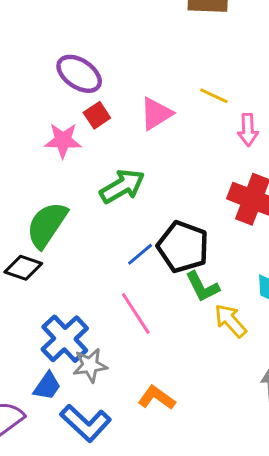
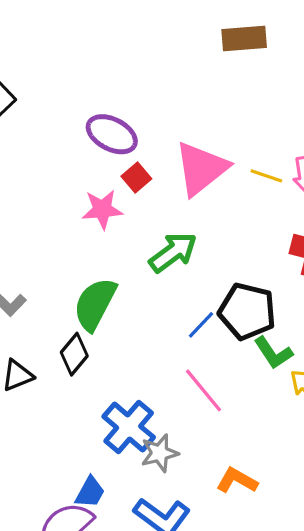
yellow line: (214, 96) -> (266, 176), moved
pink triangle: (156, 114) -> (201, 168), size x1.5
black diamond: (23, 268) -> (74, 354), turned -63
blue trapezoid: (47, 386) -> (90, 492), moved

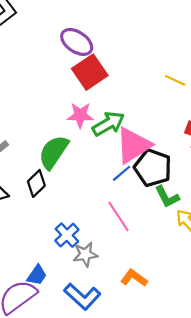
pink triangle: (201, 168) -> (133, 145), moved
red square: (136, 178) -> (90, 72), size x1.8
pink star: (102, 209) -> (80, 115), moved
blue cross: (129, 427) -> (67, 235), size x0.7

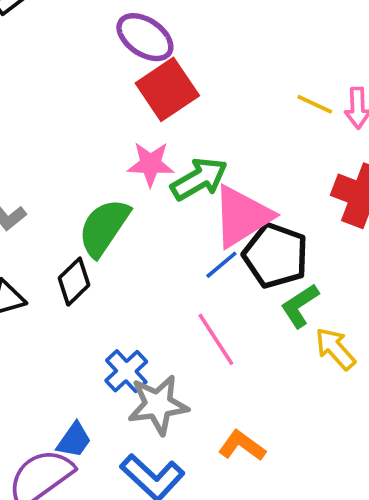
green L-shape: (167, 197) -> (300, 306), turned 84
gray star: (85, 254) -> (158, 405), size x1.4

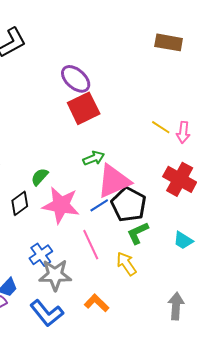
pink star: (151, 164) -> (61, 205), moved, size x1.5
green arrow: (199, 179) -> (94, 158), size x0.7
green semicircle: (104, 227) -> (40, 177), size x0.6
yellow arrow: (335, 349) -> (126, 264), moved

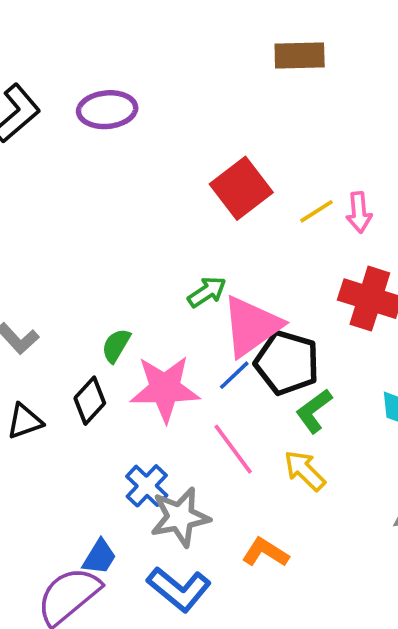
purple ellipse: (76, 79) -> (107, 110), moved, turned -36
red square: (84, 108) -> (241, 188), moved
yellow line: (161, 127) -> (316, 211), turned -54

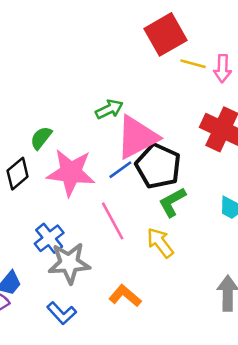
red square: (241, 188) -> (165, 34), moved
yellow line: (316, 211) -> (193, 64), turned 40
blue L-shape: (179, 589) -> (62, 313), size x0.7

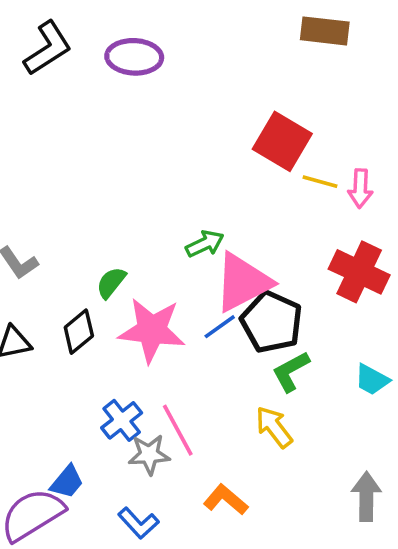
red square: (165, 34) -> (282, 141), turned -30
pink line: (113, 221) -> (178, 430), moved
gray star: (69, 263) -> (149, 455), size x0.7

